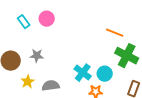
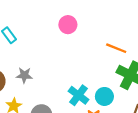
pink circle: (47, 19) -> (68, 25), moved

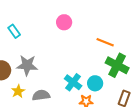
gray star: (24, 75) -> (27, 65), size x1.5

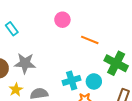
orange line: (105, 42) -> (90, 40), moved
cyan cross: (73, 82) -> (72, 80), turned 36

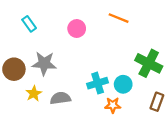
pink circle: (62, 20) -> (77, 28), moved
orange line: (90, 40) -> (119, 18), moved

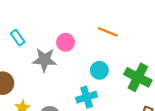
gray star: (44, 63) -> (45, 60), moved
cyan circle: (123, 84) -> (99, 70), moved

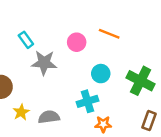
cyan rectangle: (18, 38) -> (26, 40), moved
pink circle: (66, 42) -> (77, 42), moved

